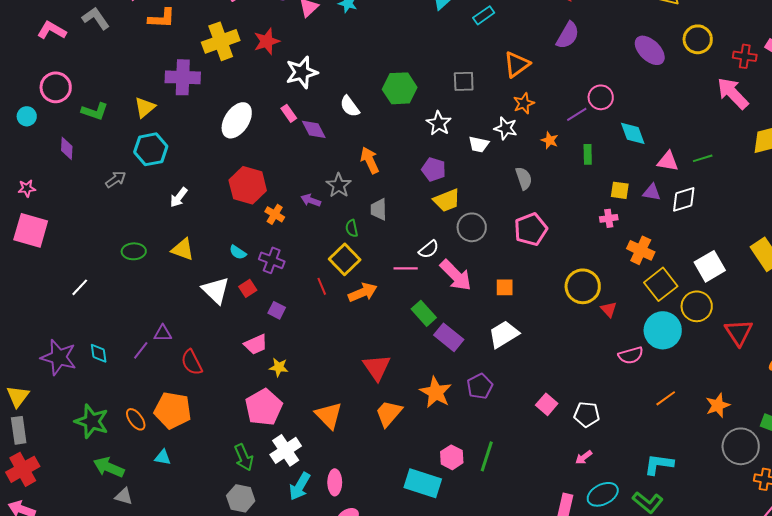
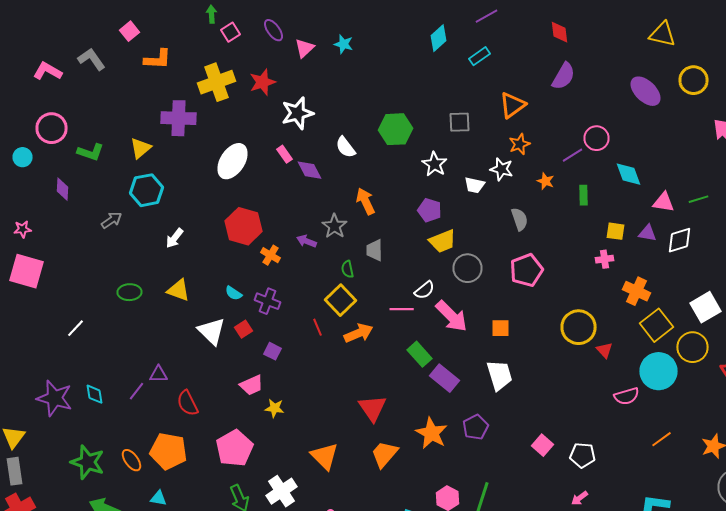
white trapezoid: (504, 334) -> (500, 375), turned 104
pink pentagon: (264, 407) -> (234, 448), moved

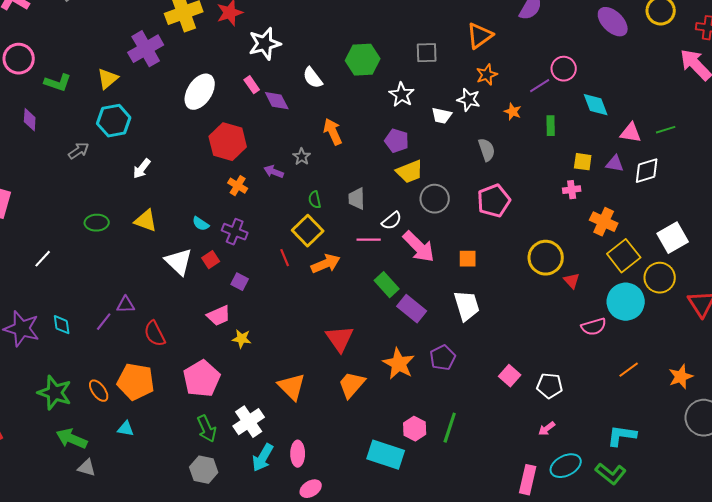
purple cross: (178, 118) -> (146, 49), turned -32
red hexagon: (244, 226) -> (228, 142), moved
gray star: (334, 226) -> (302, 157), size x0.7
gray trapezoid: (374, 250) -> (357, 199), moved

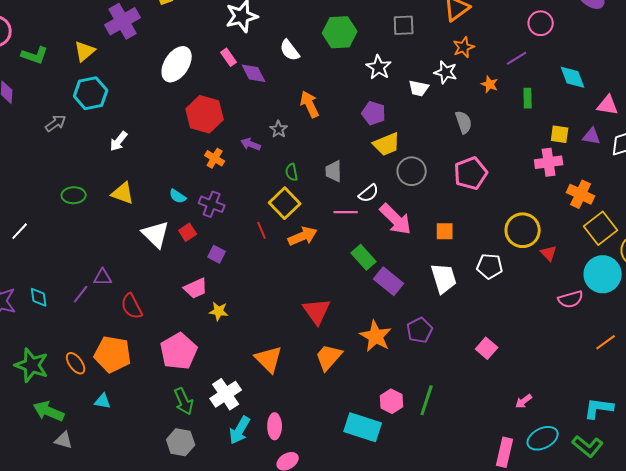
pink circle: (564, 69) -> (541, 23), moved
pink cross: (572, 190) -> (549, 162), size x1.5
white pentagon: (550, 386) -> (490, 266), moved

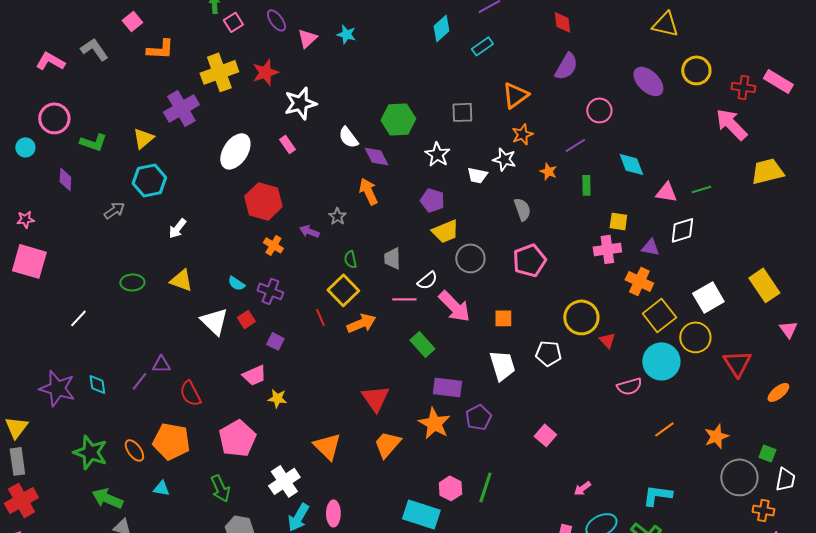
purple diamond: (254, 73) -> (376, 156), moved
purple triangle: (592, 136) -> (650, 247), moved
purple rectangle: (389, 281) -> (447, 387), moved, turned -32
green arrow: (184, 401) -> (220, 488), moved

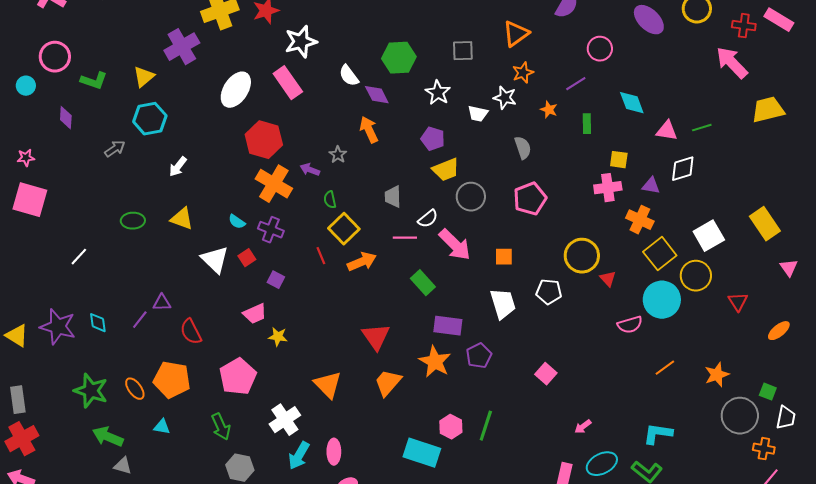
pink rectangle: (287, 144) -> (288, 83), size x1.8
orange cross: (273, 245) -> (274, 184), size x1.8
green semicircle: (350, 259) -> (330, 200), moved
red triangle: (737, 363) -> (738, 302), size x0.7
yellow triangle: (16, 427) -> (17, 336), moved, turned -35

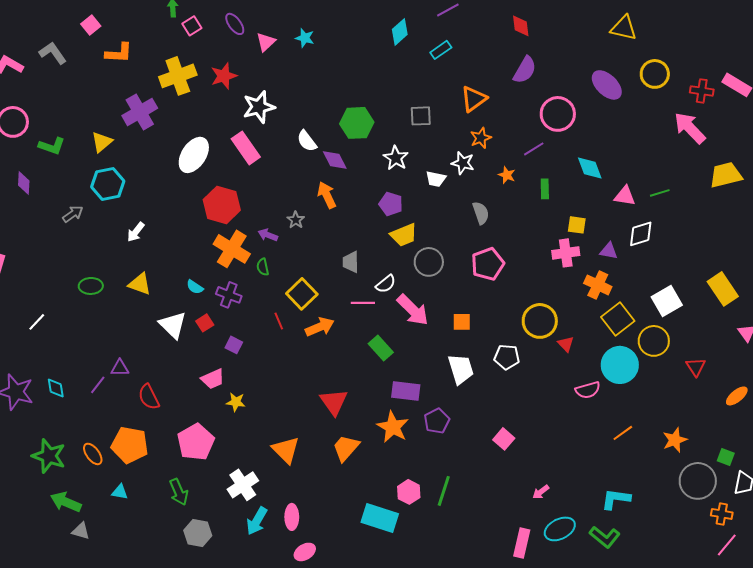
pink circle: (600, 49) -> (558, 114), size x1.4
green semicircle: (330, 200) -> (263, 267), moved

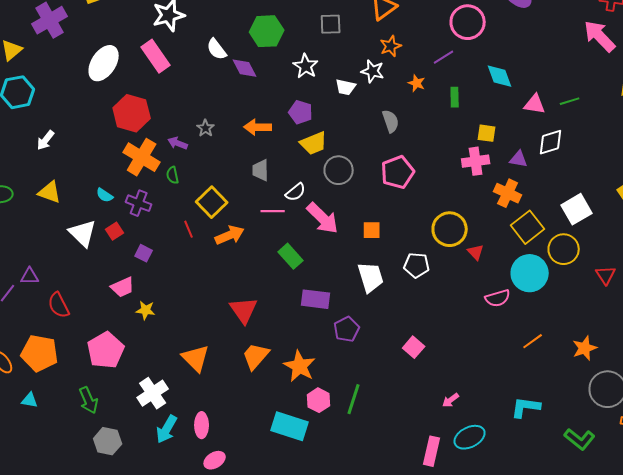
orange arrow: (327, 195) -> (258, 127), moved, turned -64
orange star: (393, 427) -> (300, 366), moved
green L-shape: (605, 537) -> (580, 439), moved

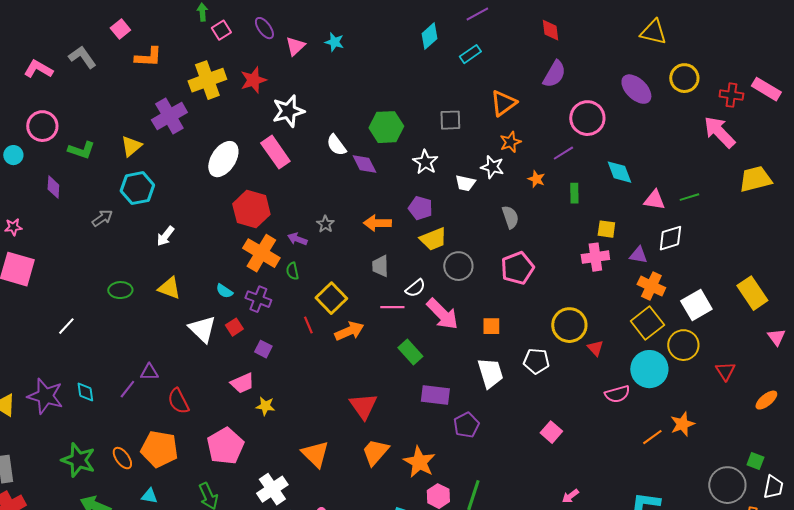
orange cross: (508, 193) -> (651, 286), moved
pink square: (414, 347) -> (551, 432), moved
orange star: (585, 348) -> (682, 424), moved

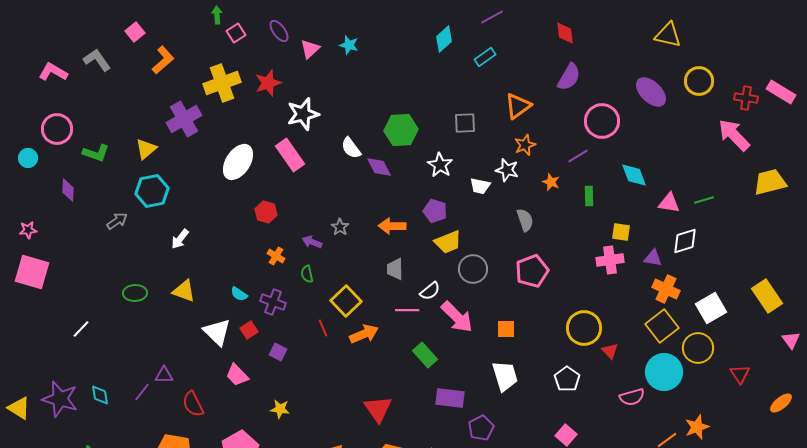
orange L-shape: (148, 57) -> (163, 60), turned -44
red hexagon: (251, 209) -> (266, 212), size x0.6
orange cross: (261, 253) -> (276, 256), size x0.5
white pentagon: (536, 361) -> (567, 379), moved, turned 30
pink trapezoid: (242, 383) -> (237, 375), moved, turned 70

